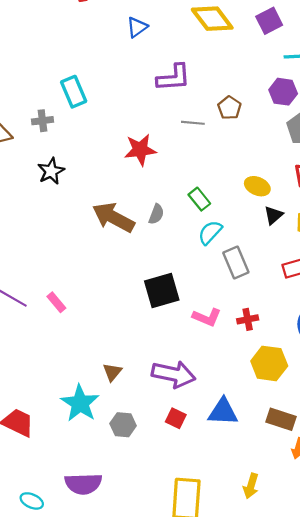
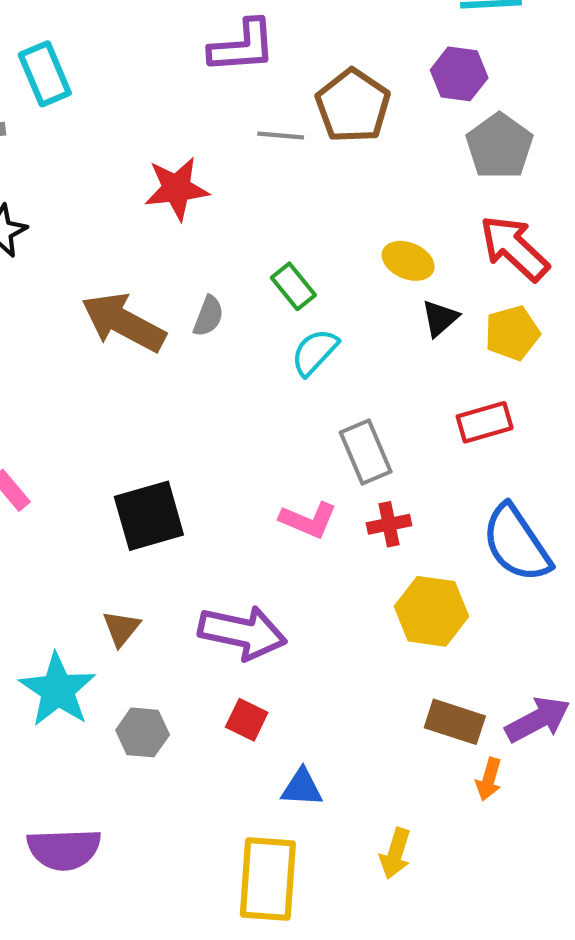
brown pentagon: (229, 108) -> (353, 106), size x1.6
gray rectangle: (236, 262) -> (366, 452), moved
black square: (162, 290) -> (149, 516), moved
blue triangle: (223, 412) -> (302, 788), moved, size x0.7

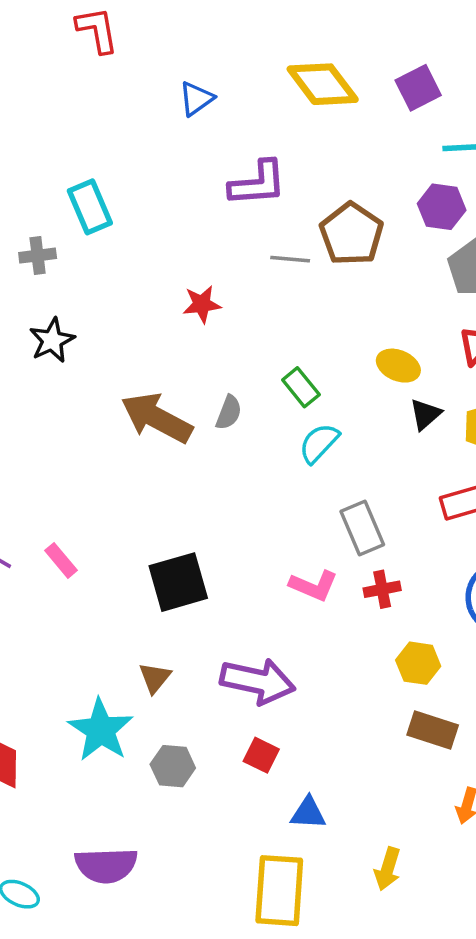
red star: (177, 189) -> (202, 304), size x0.7
yellow hexagon: (431, 611) -> (418, 663), size x0.7
brown rectangle: (455, 722) -> (433, 730), moved

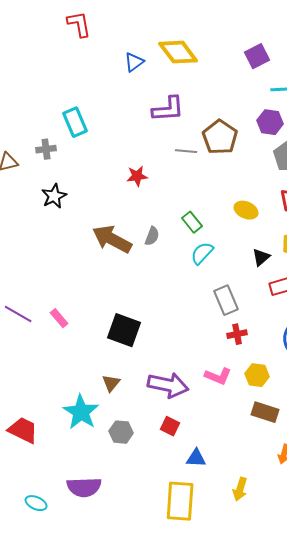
yellow diamond: (323, 84) -> (178, 52), moved
black triangle: (425, 414) -> (261, 257), moved
black square: (178, 582) -> (124, 330), turned 36
pink L-shape: (314, 586) -> (218, 376), moved

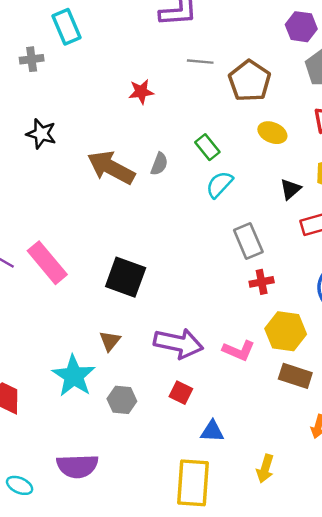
brown pentagon: (220, 137) -> (250, 81), moved
black star: (54, 196) -> (41, 134), moved, turned -30
pink rectangle: (59, 318) -> (47, 263), size x1.8
yellow hexagon: (257, 375) -> (286, 331), size x1.4
pink L-shape: (218, 376) -> (239, 351), moved

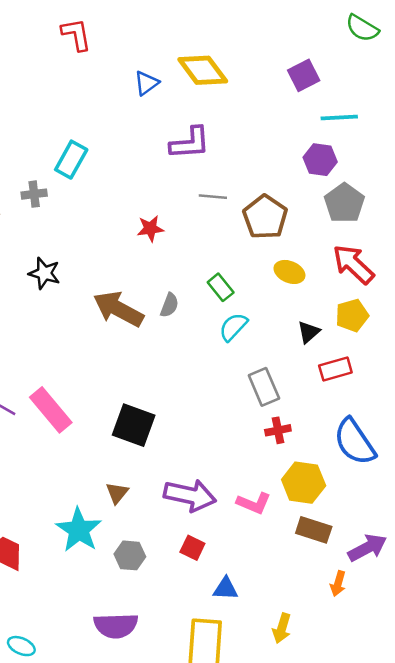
cyan rectangle: (67, 27) -> (71, 160), turned 52
purple semicircle: (77, 466) -> (116, 626), moved

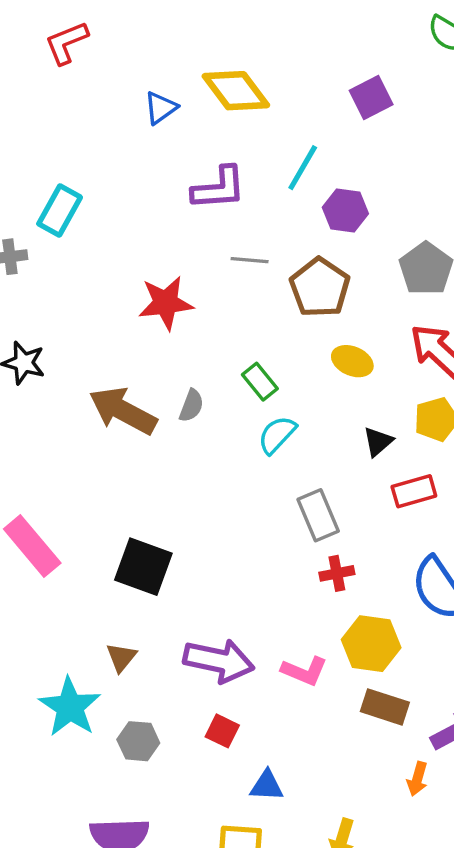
red L-shape: (76, 34) -> (66, 43), turned -102
cyan line: (339, 117) -> (303, 168), moved, turned -57
purple hexagon: (320, 160) -> (345, 210), moved
red star: (150, 229) -> (166, 303), size x1.5

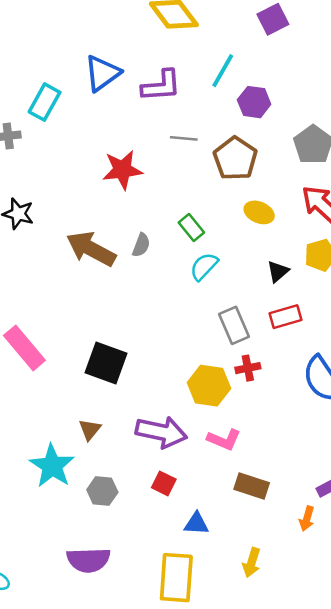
blue triangle: (161, 108) -> (102, 73), moved, size x1.5
red rectangle: (414, 491) -> (285, 317), moved
yellow hexagon: (371, 644) -> (209, 386), moved
brown rectangle: (385, 707) -> (252, 486), moved

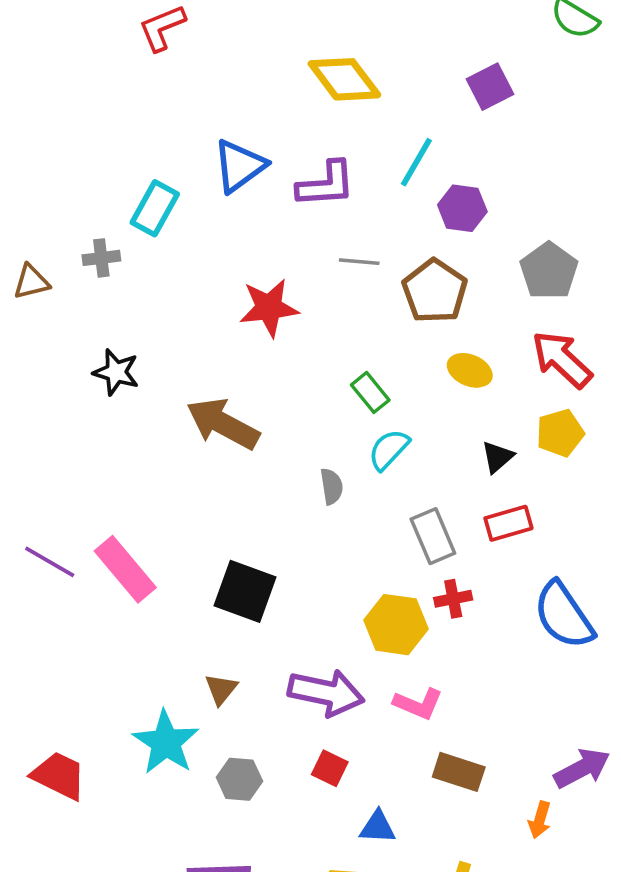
gray semicircle: (141, 245) -> (332, 486), moved, turned -30

